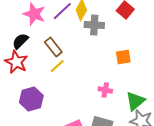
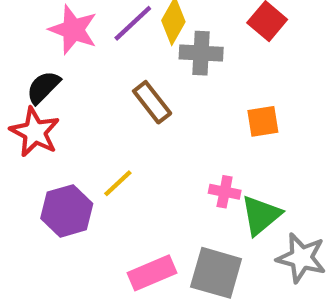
brown rectangle: (53, 47) -> (152, 102), moved
yellow line: (57, 66) -> (118, 183), moved
green triangle: (135, 101) -> (261, 215), moved

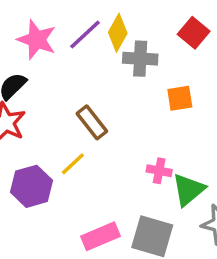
brown rectangle: (152, 102) -> (92, 122), moved
orange square: (263, 121) -> (180, 98), moved

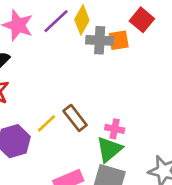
orange square: (180, 98) -> (119, 40), moved
brown rectangle: (92, 122) -> (75, 118), moved
green triangle: (188, 190) -> (109, 149), moved

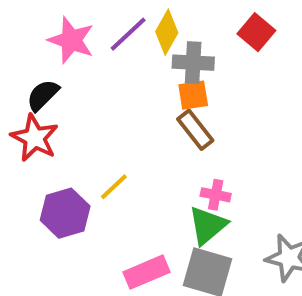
orange square: (119, 40) -> (193, 95), moved
brown rectangle: (75, 118) -> (195, 130), moved

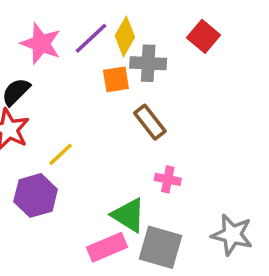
orange square: (193, 95) -> (116, 79), moved
yellow line: (114, 187) -> (61, 154), moved
green triangle: (207, 225) -> (128, 215), moved, turned -48

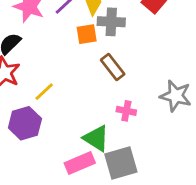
gray star: (232, 235) -> (176, 96), moved
gray square: (161, 247) -> (121, 163), turned -32

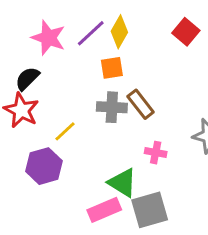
gray cross: (111, 22) -> (112, 107), moved

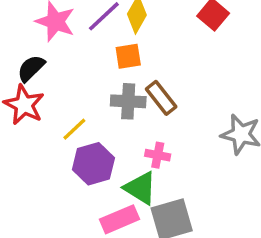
pink cross: (156, 153) -> (158, 155), moved
purple hexagon: (44, 166) -> (93, 164), moved

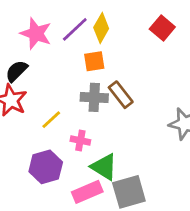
pink cross: (158, 155) -> (80, 140), moved
purple hexagon: (93, 164) -> (46, 167), moved

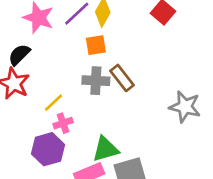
pink cross: (80, 140) -> (63, 123), moved, turned -30
green triangle: (104, 167) -> (106, 149), turned -48

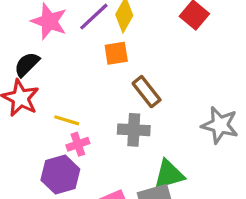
gray cross: (96, 81) -> (134, 130), moved
yellow line: (53, 103) -> (67, 120), turned 60
green triangle: (106, 149) -> (169, 175), moved

